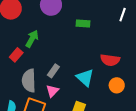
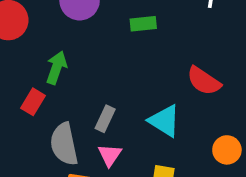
red semicircle: (110, 60) -> (204, 81), turned 36
orange circle: (117, 85) -> (227, 150), moved

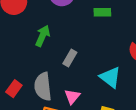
red rectangle: (33, 102) -> (14, 89), moved
gray rectangle: (105, 119) -> (70, 58), moved

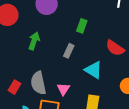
green rectangle: (102, 12) -> (82, 26), moved, turned -64
gray rectangle: (70, 58) -> (69, 51), moved

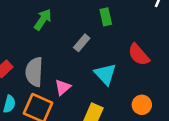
green rectangle: (82, 26) -> (106, 17), turned -48

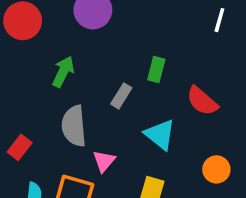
green rectangle: (106, 17) -> (156, 70), moved, turned 36
gray semicircle: (34, 72) -> (74, 126), moved

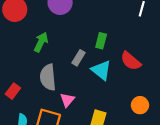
cyan triangle: (160, 135) -> (101, 70), moved

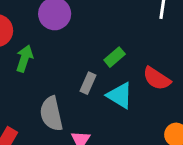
green rectangle: (101, 41) -> (115, 57), turned 42
green arrow: (41, 42) -> (24, 59), moved

